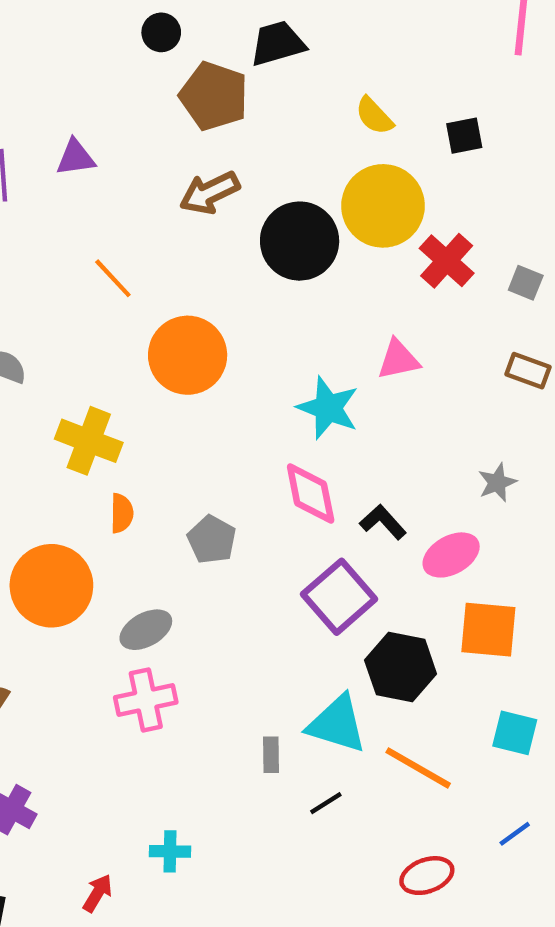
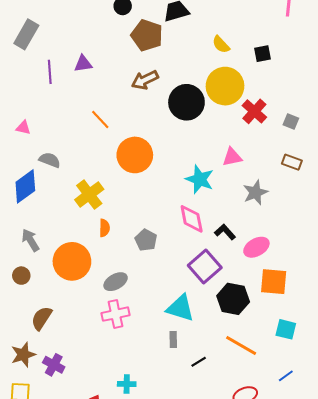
yellow cross: (89, 441) -> (89, 194), turned 32
gray star: (497, 483) -> (255, 192), moved, size x1.4
cyan triangle: (337, 724) -> (180, 308), moved

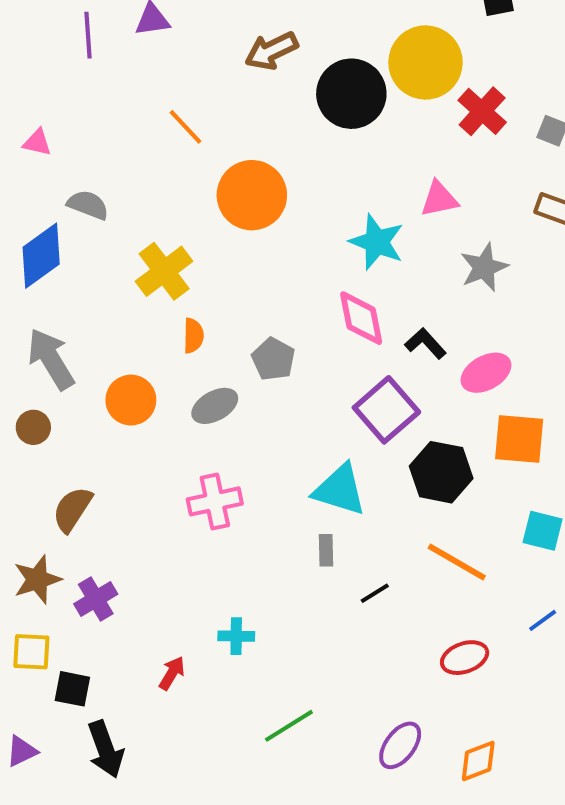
gray arrow: (30, 240) -> (51, 359), size x1.4
orange circle: (72, 261) -> (131, 400), size x0.7
gray ellipse: (116, 282) -> (215, 406), moved
purple cross: (54, 365) -> (96, 599), turned 30

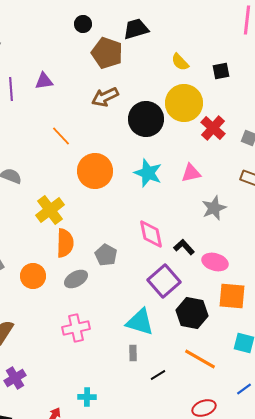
cyan star: (377, 242) -> (148, 173), moved
orange semicircle: (193, 336) -> (65, 243), size x1.6
pink ellipse: (486, 373) -> (215, 262), turned 45

